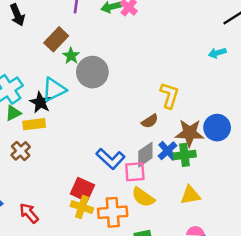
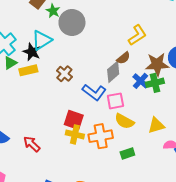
yellow L-shape: (169, 95) -> (137, 35), turned 45
brown cross: (21, 151) -> (64, 74), moved
gray diamond: (145, 155) -> (113, 72), moved
yellow triangle: (190, 195) -> (156, 125), moved

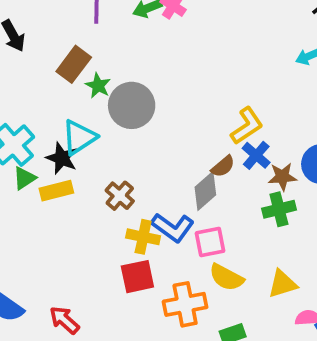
brown star: (157, 64) -> (282, 177), size x0.7
blue cross: (141, 81) -> (256, 155), moved
red square: (74, 120) -> (137, 277), turned -30
yellow cross: (75, 134) -> (143, 237), moved

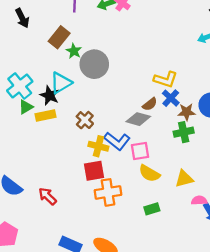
yellow L-shape: (247, 126) -> (166, 79), turned 50
gray diamond: (205, 191) -> (138, 119), turned 55
orange cross: (185, 304) -> (108, 192), moved

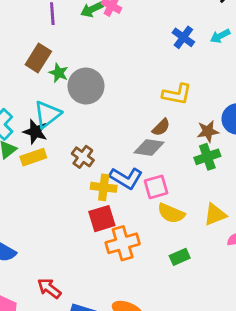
blue cross: (171, 98) -> (183, 37), moved
red arrow: (48, 196) -> (49, 288), moved

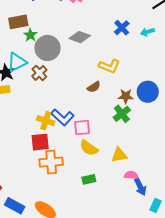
brown rectangle: (38, 58) -> (18, 22), turned 36
gray diamond: (149, 148) -> (80, 37), moved
brown cross: (83, 157) -> (39, 73), moved
green cross: (207, 157) -> (122, 114), turned -30

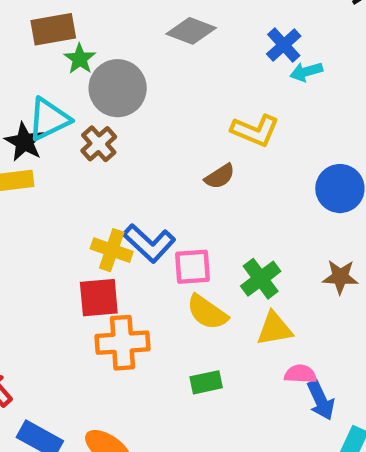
cyan arrow: (147, 32) -> (306, 72), moved
gray diamond: (80, 37) -> (191, 31), moved
brown star: (126, 96) -> (340, 277), moved
green cross: (122, 114) -> (261, 279), moved

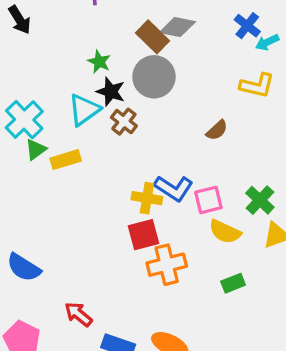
brown rectangle: (53, 29) -> (152, 37), moved, turned 64
gray circle: (118, 88) -> (154, 77), moved
yellow L-shape: (255, 131) -> (257, 85), moved
black star: (24, 142) -> (111, 92), moved

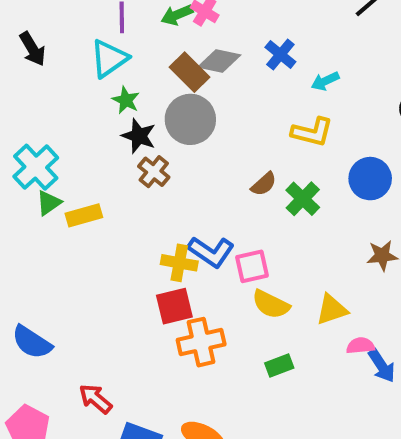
blue cross: (247, 26) -> (280, 55), moved
cyan triangle: (84, 110) -> (109, 58), moved
green cross: (260, 200) -> (303, 199), moved

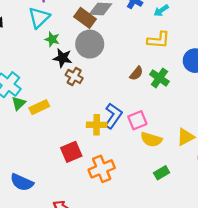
blue L-shape: (211, 252) -> (113, 116), turned -80
red square: (174, 306) -> (71, 152), moved
orange cross: (201, 342) -> (102, 169), moved

